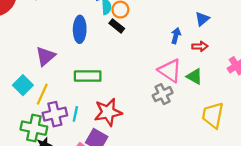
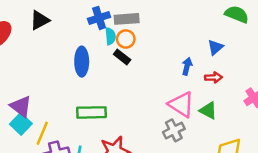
purple triangle: (46, 56) -> (21, 106), moved, turned -40

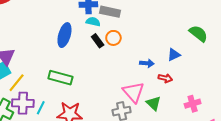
cyan semicircle: (110, 36) -> (93, 22), turned -88
orange circle: (126, 39) -> (113, 38), moved
blue arrow: (187, 66) -> (147, 63), turned 64

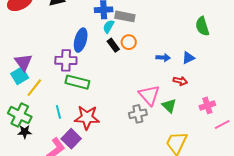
cyan semicircle: (93, 22) -> (109, 26), turned -72
green semicircle: (198, 34) -> (202, 26), moved, turned -144
blue arrow: (147, 63) -> (163, 58), moved
purple cross: (23, 103) -> (66, 60), moved
cyan line: (41, 108) -> (58, 112), turned -40

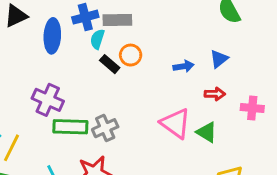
blue ellipse: (81, 40) -> (52, 36), moved
purple cross: (66, 60) -> (48, 100), turned 35
pink cross: (207, 105) -> (252, 108), moved, turned 35
gray cross: (138, 114) -> (105, 128), moved

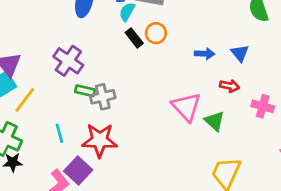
blue triangle: (219, 59) -> (240, 53), turned -42
green rectangle: (70, 127) -> (85, 91), size x0.6
gray cross: (105, 128) -> (103, 97), moved

